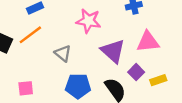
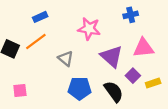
pink square: (26, 88) -> (20, 90), moved

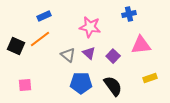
purple triangle: (112, 56) -> (89, 53), moved, size x0.6
purple square: (133, 76) -> (113, 56), moved

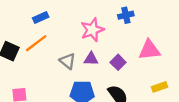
blue cross: (129, 14) -> (126, 15), moved
pink star: (90, 27) -> (92, 30), turned -30
purple triangle: (89, 53) -> (91, 59), turned -40

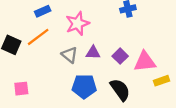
pink star: (92, 30) -> (77, 23), moved
pink triangle: (149, 50) -> (145, 62), moved

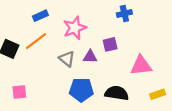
purple square: (120, 56) -> (110, 44), moved, turned 32
yellow rectangle: (162, 81) -> (158, 94), moved
black semicircle: (120, 90) -> (117, 93), turned -45

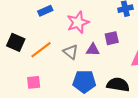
orange line: (36, 41) -> (41, 50), moved
pink square: (19, 92) -> (34, 82), moved

